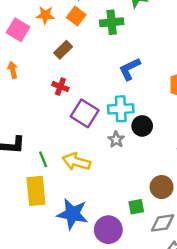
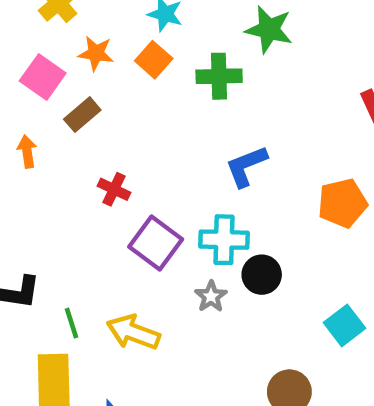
brown rectangle: (63, 50) -> (82, 115), moved

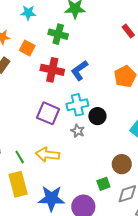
orange square: (154, 60) -> (27, 48), moved
green cross: (219, 76) -> (58, 34), turned 30
red cross: (114, 189) -> (52, 70), moved, size x1.6

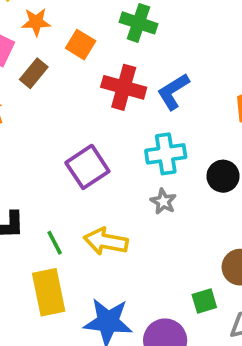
purple square: (48, 113) -> (87, 167), moved, turned 30
black circle: (97, 116) -> (223, 176), moved

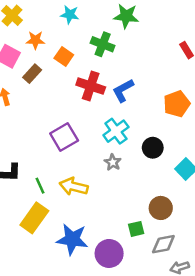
cyan cross: (166, 154) -> (116, 131), turned -30
yellow rectangle: (49, 292) -> (34, 218), turned 44

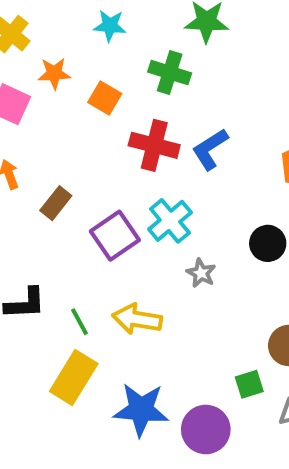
brown rectangle: (32, 74) -> (56, 203), moved
cyan cross: (116, 131) -> (170, 221), moved

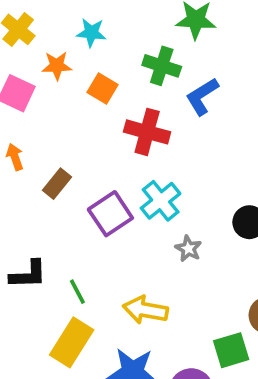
cyan star: (110, 26) -> (91, 33), moved
blue L-shape: (210, 149) -> (202, 96), moved
yellow arrow: (137, 319) -> (145, 310), moved
green square: (249, 384) -> (231, 350), size x1.4

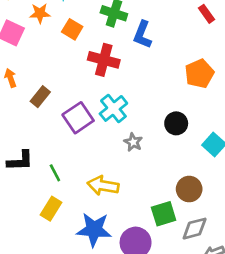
blue L-shape: (202, 96) -> (142, 35), turned -36
yellow rectangle: (72, 342) -> (51, 209), size x0.7

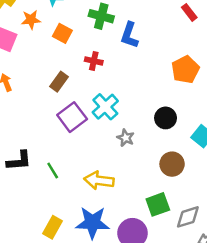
red cross: (104, 60) -> (94, 61), size x0.6
brown rectangle: (40, 97) -> (59, 82), moved
brown circle: (189, 189) -> (172, 164), moved
yellow rectangle: (51, 209) -> (53, 227), moved

